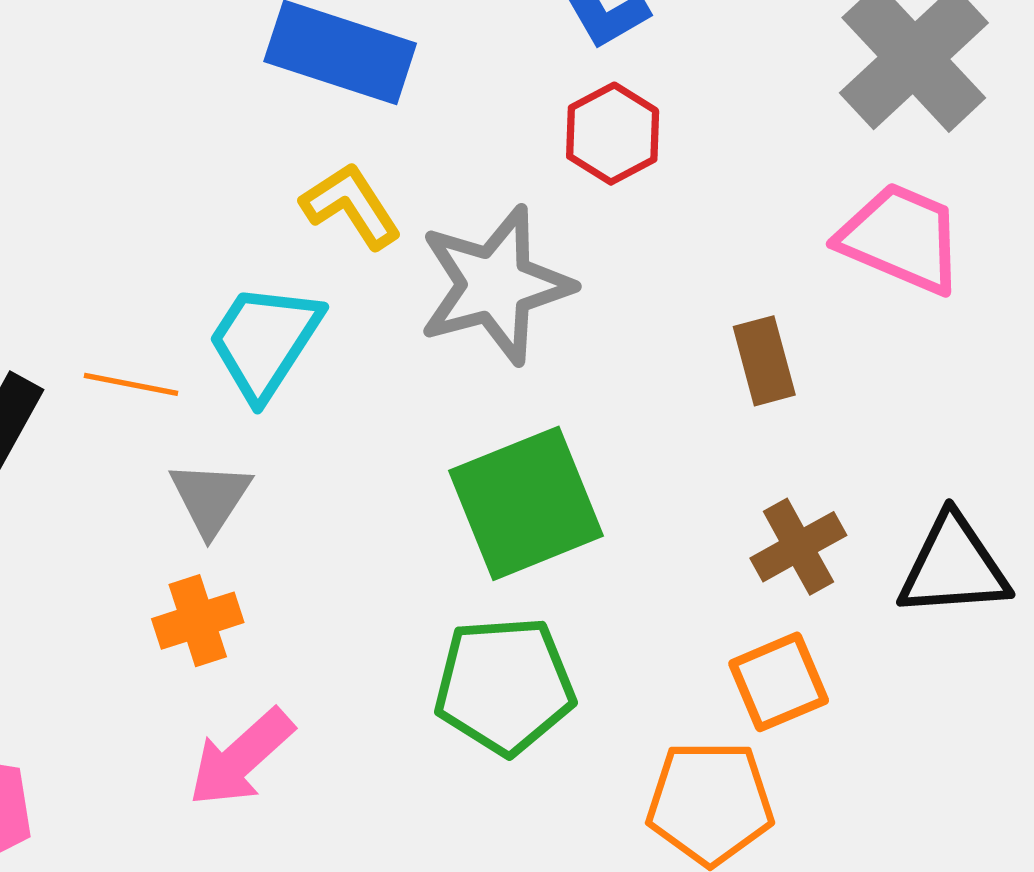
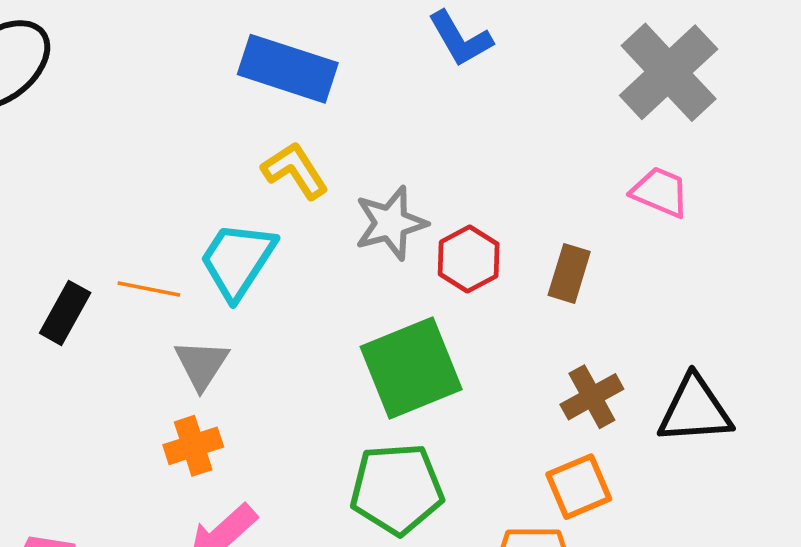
red hexagon: (613, 134) -> (469, 259), moved
pink trapezoid: (901, 238) -> (660, 192), size x0.7
gray star: (495, 285) -> (391, 223), size x0.7
brown rectangle: (764, 361) -> (569, 273), turned 32

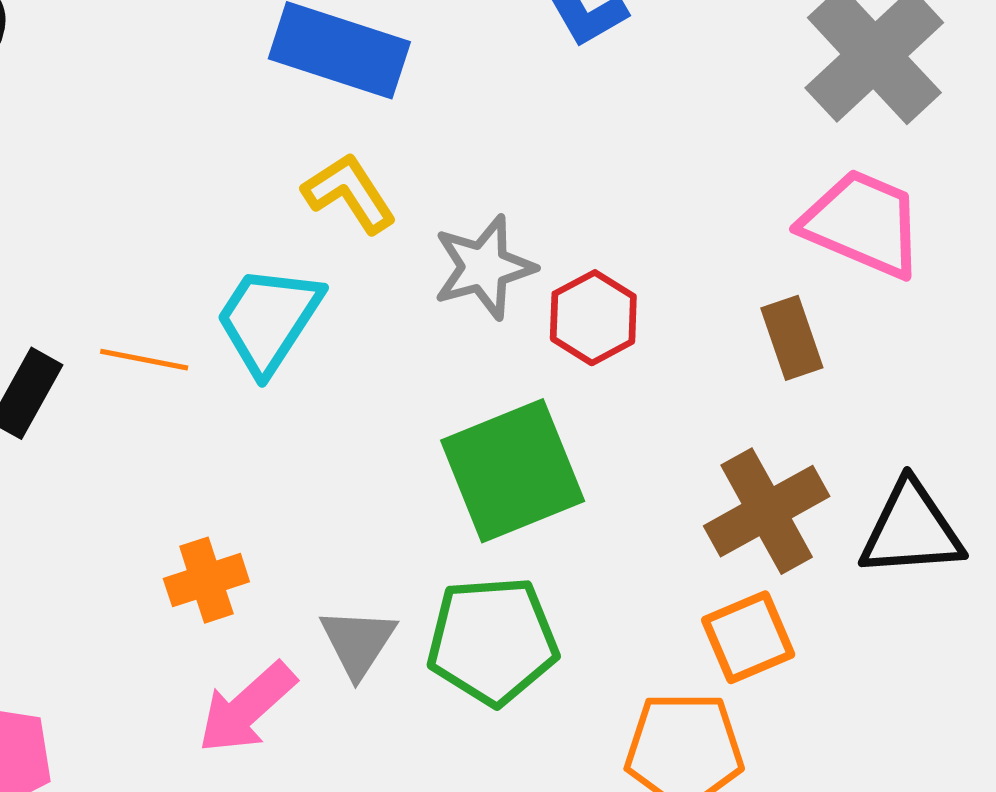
pink trapezoid: (660, 192) -> (863, 223), size x1.5
brown rectangle: (569, 273) -> (792, 338), moved, turned -36
gray triangle: (202, 364) -> (358, 642), moved
brown cross: (592, 397) -> (767, 511), size x1.4

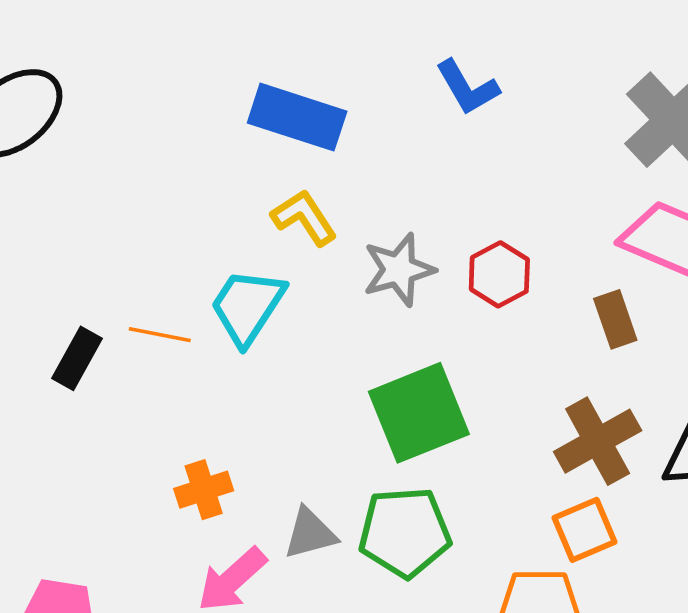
red hexagon: (593, 318) -> (499, 274), moved
gray triangle: (358, 642) -> (310, 533), turned 42

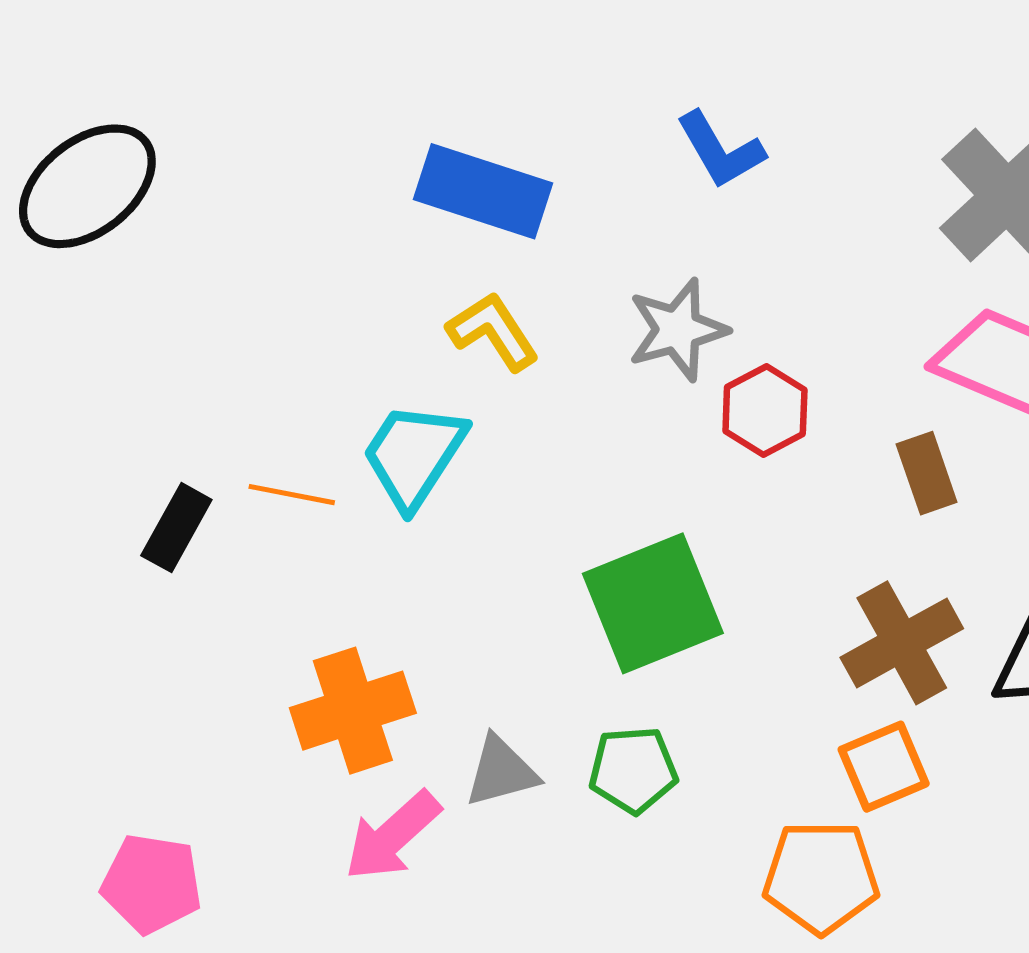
gray star: (399, 270) -> (678, 330), moved
orange cross: (204, 490) -> (353, 711), size x1.5
green pentagon: (405, 532) -> (633, 770), size x0.7

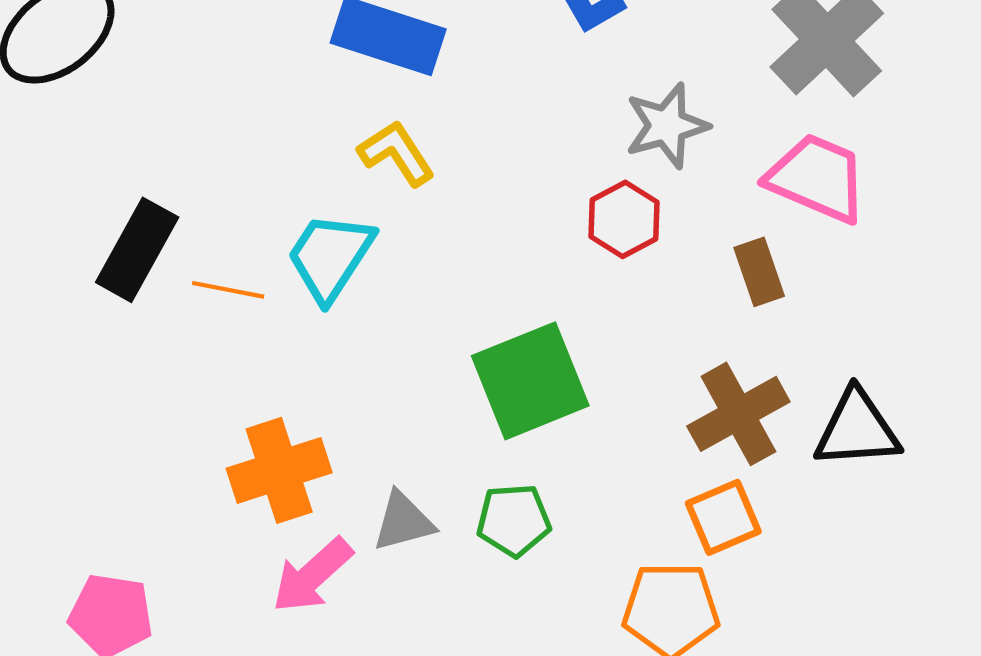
gray star: (678, 330) -> (667, 126), moved
black rectangle: (176, 528) -> (137, 250), moved, size x1.4

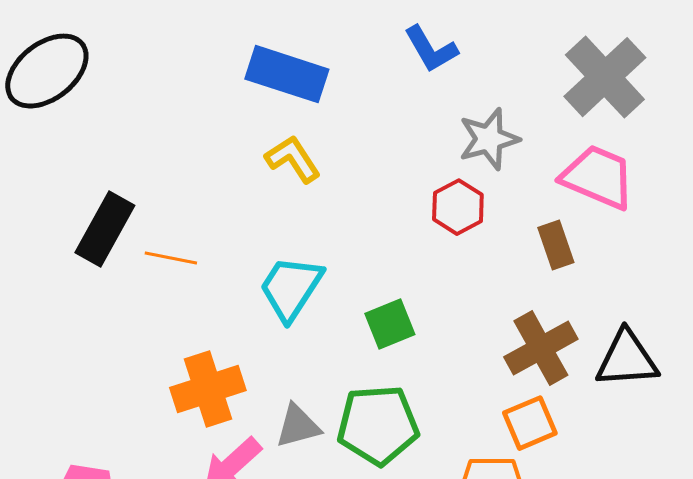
cyan trapezoid: (330, 257) -> (291, 288), moved
green square: (530, 381) -> (390, 324), size x0.6
green pentagon: (514, 520) -> (378, 425), size x1.5

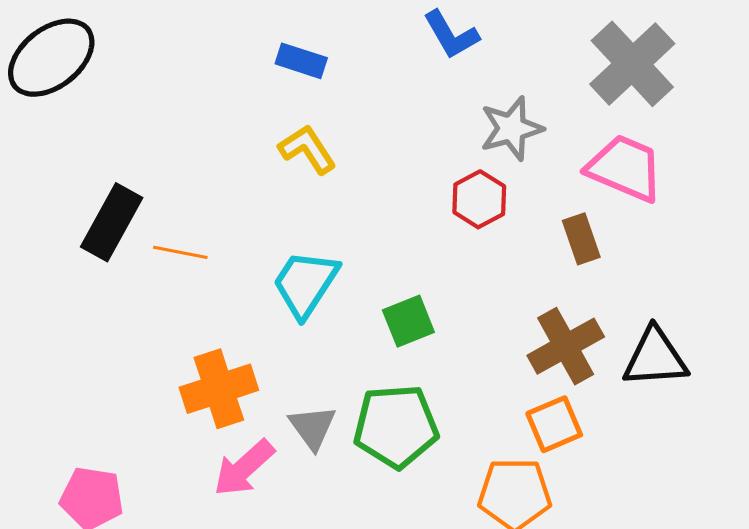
blue rectangle: (287, 74) -> (301, 61), size x0.6
gray triangle: (298, 426) -> (313, 427), turned -51

